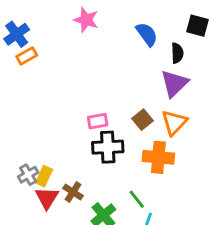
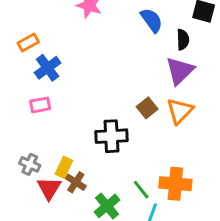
blue cross: (17, 34) -> (48, 68), moved
pink rectangle: (98, 121) -> (40, 105), moved
orange cross: (158, 157) -> (175, 184), moved
gray cross: (28, 175) -> (30, 164), turned -36
yellow rectangle: (44, 176) -> (64, 167), moved

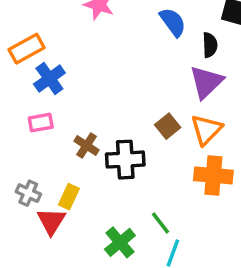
orange rectangle: (28, 43) -> (27, 49), size x1.4
brown cross: (76, 182) -> (86, 145), moved
orange cross: (175, 184) -> (213, 175), moved

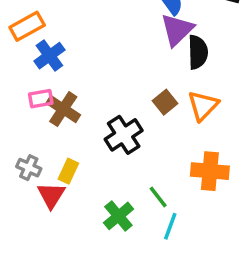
black semicircle: (210, 45) -> (198, 52), moved, size x1.4
purple triangle: (206, 82) -> (177, 30), moved
brown cross: (86, 145) -> (63, 109), moved, size x1.4
black cross: (125, 160) -> (124, 135), turned -30
orange cross: (213, 175) -> (210, 171), moved

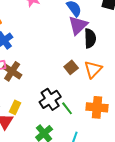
black cross: (124, 135) -> (50, 99), moved
green line: (158, 197) -> (67, 108), moved

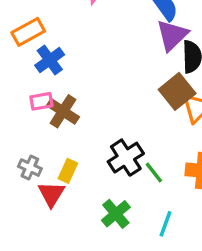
brown square: (71, 67) -> (177, 91), moved, size x1.5

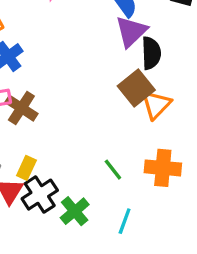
black cross: (126, 158) -> (40, 195), moved

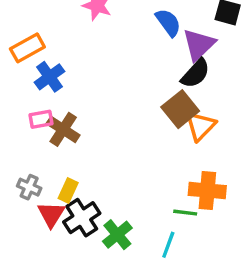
purple triangle: (131, 31) -> (199, 45), moved
black semicircle: (151, 53) -> (195, 73), turned 44
green line: (113, 170) -> (185, 213), moved, turned -45

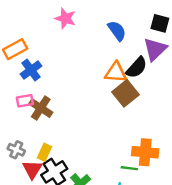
purple triangle: (199, 45) -> (155, 49), moved
orange triangle: (201, 126) -> (116, 72), moved, turned 50

